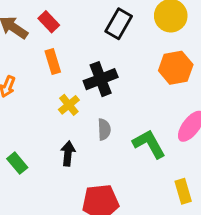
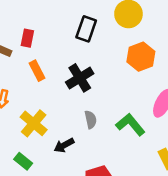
red rectangle: (49, 22) -> (27, 38), turned 66
yellow cross: (69, 105) -> (34, 123), moved, size x1.5
black arrow: (68, 153) -> (64, 145), turned -114

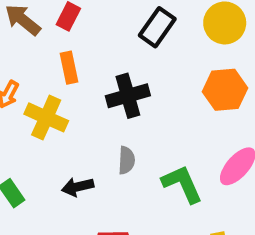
yellow cross: (34, 123) -> (46, 117), moved, turned -32

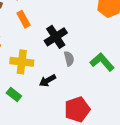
black cross: (128, 96) -> (56, 37), moved
yellow cross: (46, 117) -> (22, 62), moved

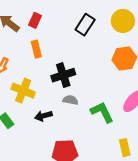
gray semicircle: (69, 59) -> (70, 100), turned -80

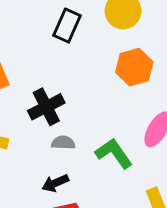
black arrow: (43, 116) -> (55, 183), moved

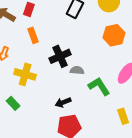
gray semicircle: (63, 143) -> (77, 70), moved

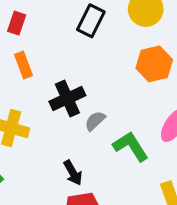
gray semicircle: (77, 70) -> (95, 121), turned -48
black arrow: (63, 102) -> (73, 173), turned -98

